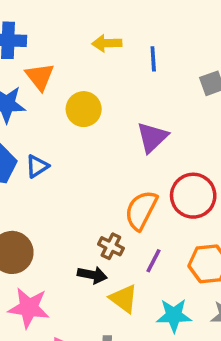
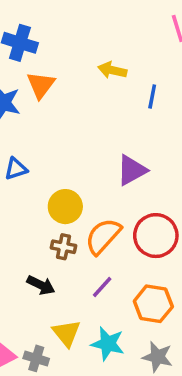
yellow circle: (84, 109) -> (65, 207), moved
brown cross: (111, 246) -> (64, 247), moved, turned -30
yellow triangle: (124, 299) -> (67, 333), moved

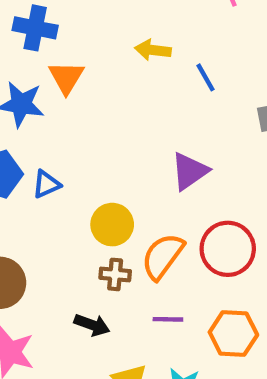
blue line: (152, 97) -> (205, 77), turned -35
purple line: (102, 287) -> (168, 319), turned 55

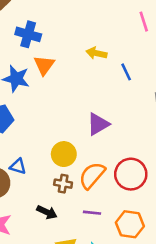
purple triangle: (190, 171) -> (98, 124), moved
blue triangle: (46, 184) -> (18, 166), moved, turned 36

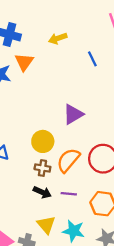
yellow arrow: (96, 53) -> (58, 38), moved, turned -30
blue line: (126, 72) -> (92, 59), moved
black arrow: (47, 212) -> (42, 192), moved

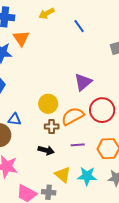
purple triangle: (73, 114) -> (83, 82), moved
orange semicircle: (68, 160) -> (73, 116), turned 30
black arrow: (42, 192) -> (46, 150), moved

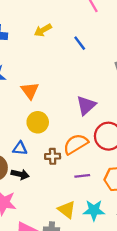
orange triangle: (21, 38) -> (30, 91), moved
yellow circle: (48, 104) -> (38, 122), moved
blue triangle: (15, 119) -> (20, 148), moved
black arrow: (46, 150) -> (20, 174), moved

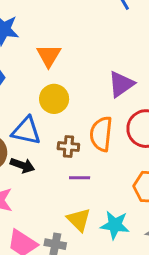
orange semicircle: (76, 144) -> (101, 134), turned -60
blue triangle: (20, 148) -> (26, 131), size x1.5
purple line: (82, 176) -> (80, 178), moved

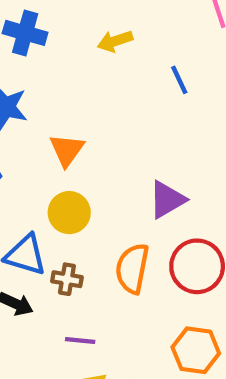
brown cross: (68, 147) -> (67, 279), moved
purple line: (80, 178) -> (80, 340), moved

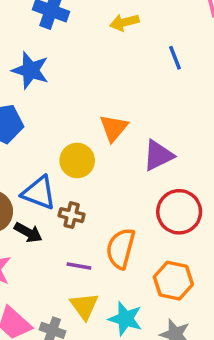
orange triangle: (67, 150) -> (114, 128), moved
orange semicircle: (132, 268) -> (121, 248), moved

